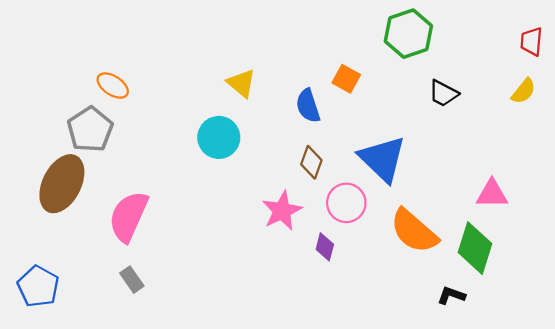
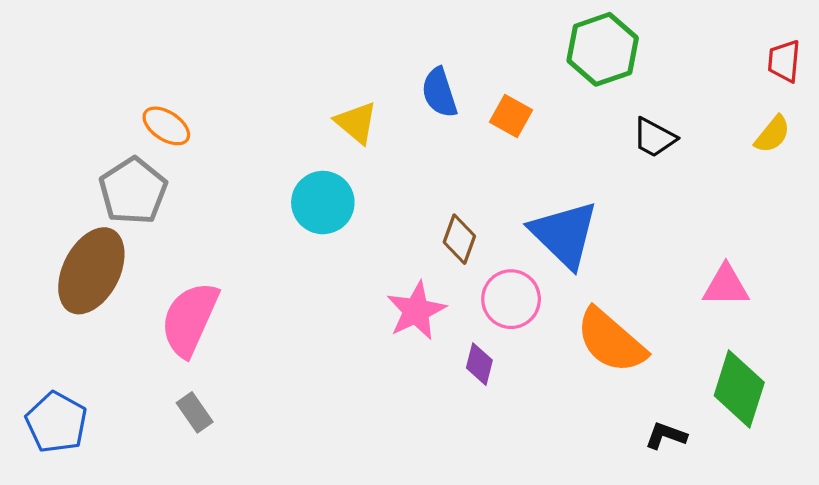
blue semicircle: (308, 106) -> (439, 93), moved
green diamond: (475, 248) -> (739, 389), moved

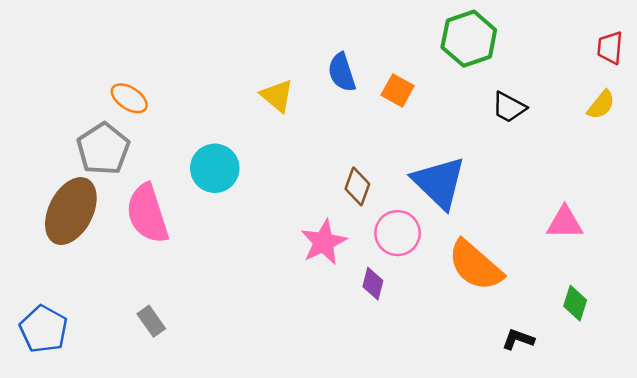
cyan circle: (323, 203) -> (215, 168), moved
pink semicircle: (190, 319) -> (147, 214), moved, turned -42
green diamond: (739, 389) -> (575, 303), size x0.6

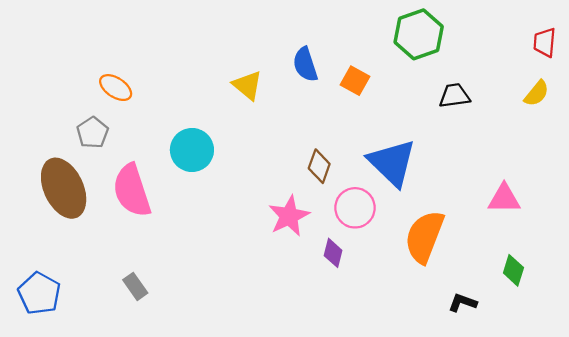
black trapezoid: (509, 107) -> (454, 96), turned 144
gray pentagon: (103, 149) -> (93, 133), size x0.7
brown ellipse: (71, 211) -> (64, 188), turned -52
orange semicircle: (475, 265) -> (424, 237), turned 70

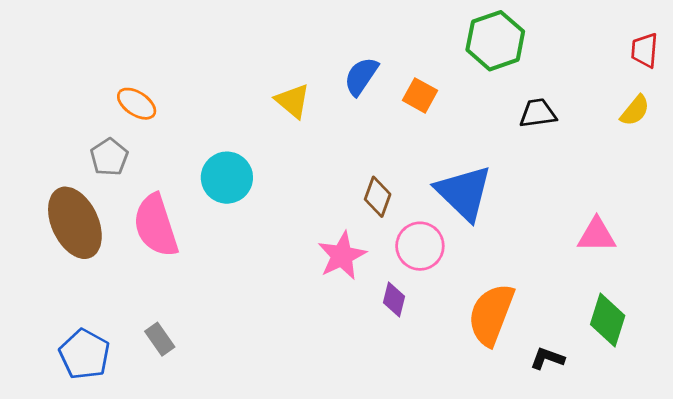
blue semicircle: (305, 64) -> (361, 76), turned 52
orange semicircle: (424, 237) -> (491, 315), moved
green diamond: (513, 270) -> (608, 320), size x1.4
blue pentagon: (39, 293) -> (85, 354), moved

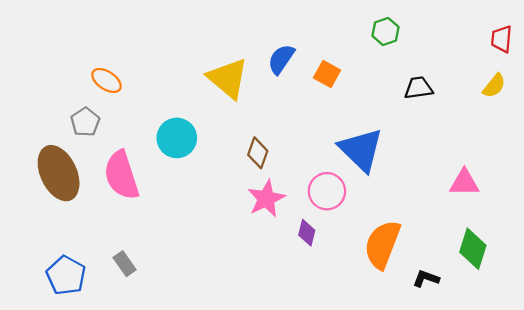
green hexagon: (495, 41) -> (385, 31), size x0.6
yellow triangle: (293, 101) -> (228, 78), size x1.5
brown diamond: (378, 197) -> (258, 153), moved

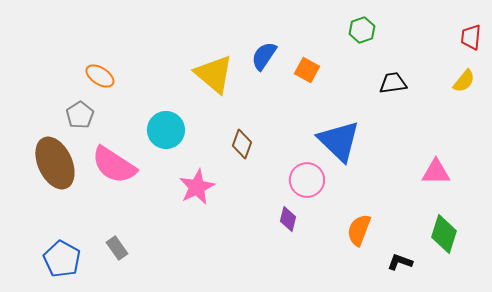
pink semicircle: (121, 175) -> (114, 165), turned -39
pink star: (266, 199) -> (197, 187), moved
orange semicircle: (382, 244) -> (359, 230), size x0.7

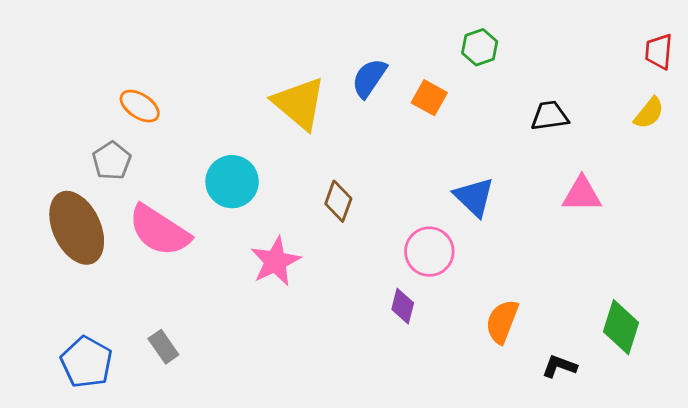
green hexagon: (362, 30) -> (480, 47), moved
blue triangle: (339, 141) -> (474, 197), size x0.7
pink triangle: (436, 172) -> (582, 194), moved

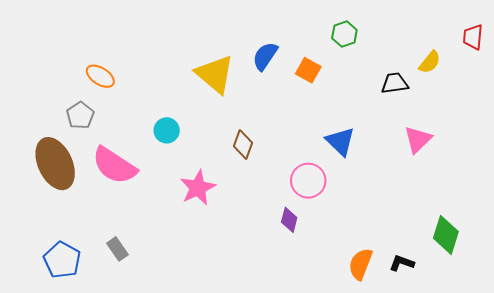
yellow semicircle: (649, 113) -> (430, 62), moved
cyan circle: (232, 182) -> (167, 130), size x0.7
pink triangle: (582, 194) -> (418, 139), turned -44
orange semicircle: (502, 322) -> (360, 264), moved

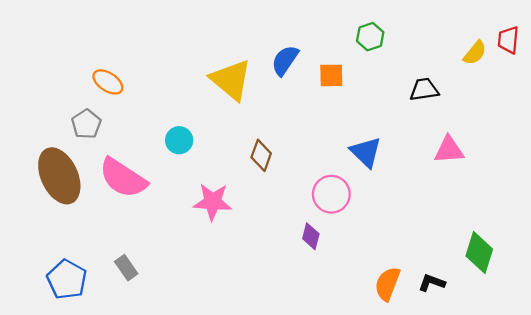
yellow semicircle: (430, 62) -> (475, 53), moved
orange square: (308, 70) -> (331, 75), turned -30
pink triangle: (418, 139) -> (449, 150), turned 40
pink star: (198, 188) -> (213, 202), turned 30

